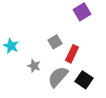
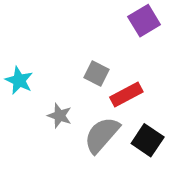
gray square: (55, 42) -> (97, 73), turned -32
red rectangle: (72, 54) -> (126, 95), turned 36

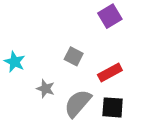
red rectangle: (126, 95) -> (110, 72), moved
black square: (148, 140) -> (113, 107), turned -30

